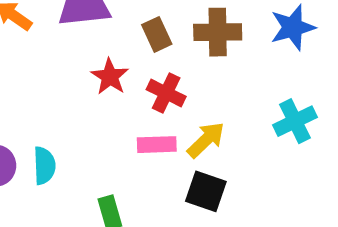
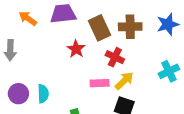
brown rectangle: (157, 34) -> (100, 28), size x1.5
red cross: (166, 93) -> (115, 57), moved

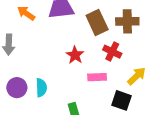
red star: (76, 49) -> (75, 55), moved
yellow arrow: (124, 81) -> (137, 76), moved

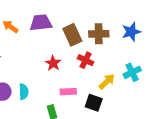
pink rectangle: (97, 77) -> (68, 92), moved

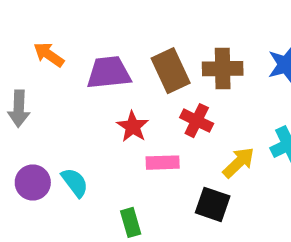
purple trapezoid: (41, 23) -> (109, 73), moved
cyan semicircle: (24, 92) -> (75, 182), turned -35
pink rectangle: (68, 92) -> (163, 163), moved

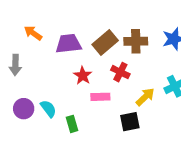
brown rectangle: (171, 71) -> (105, 43), turned 75
black square: (213, 204) -> (130, 122), turned -30
green rectangle: (131, 222) -> (72, 124), moved

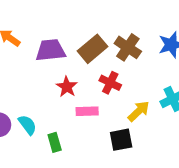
brown cross: (136, 41) -> (128, 47), turned 35

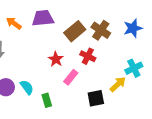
purple trapezoid: (50, 50) -> (43, 18), moved
pink rectangle: (87, 111) -> (71, 77), turned -49
yellow arrow: (139, 111) -> (118, 84), moved

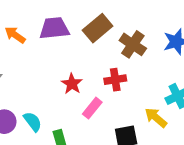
brown rectangle: (75, 31) -> (98, 28), moved
red cross: (88, 56) -> (115, 80), turned -35
yellow arrow: (118, 84) -> (156, 118), turned -96

